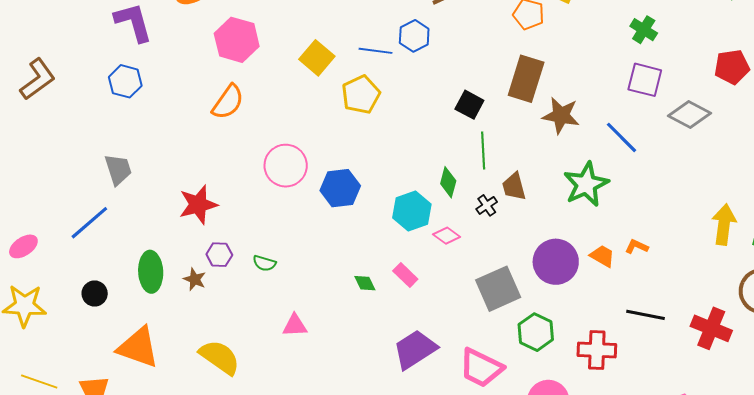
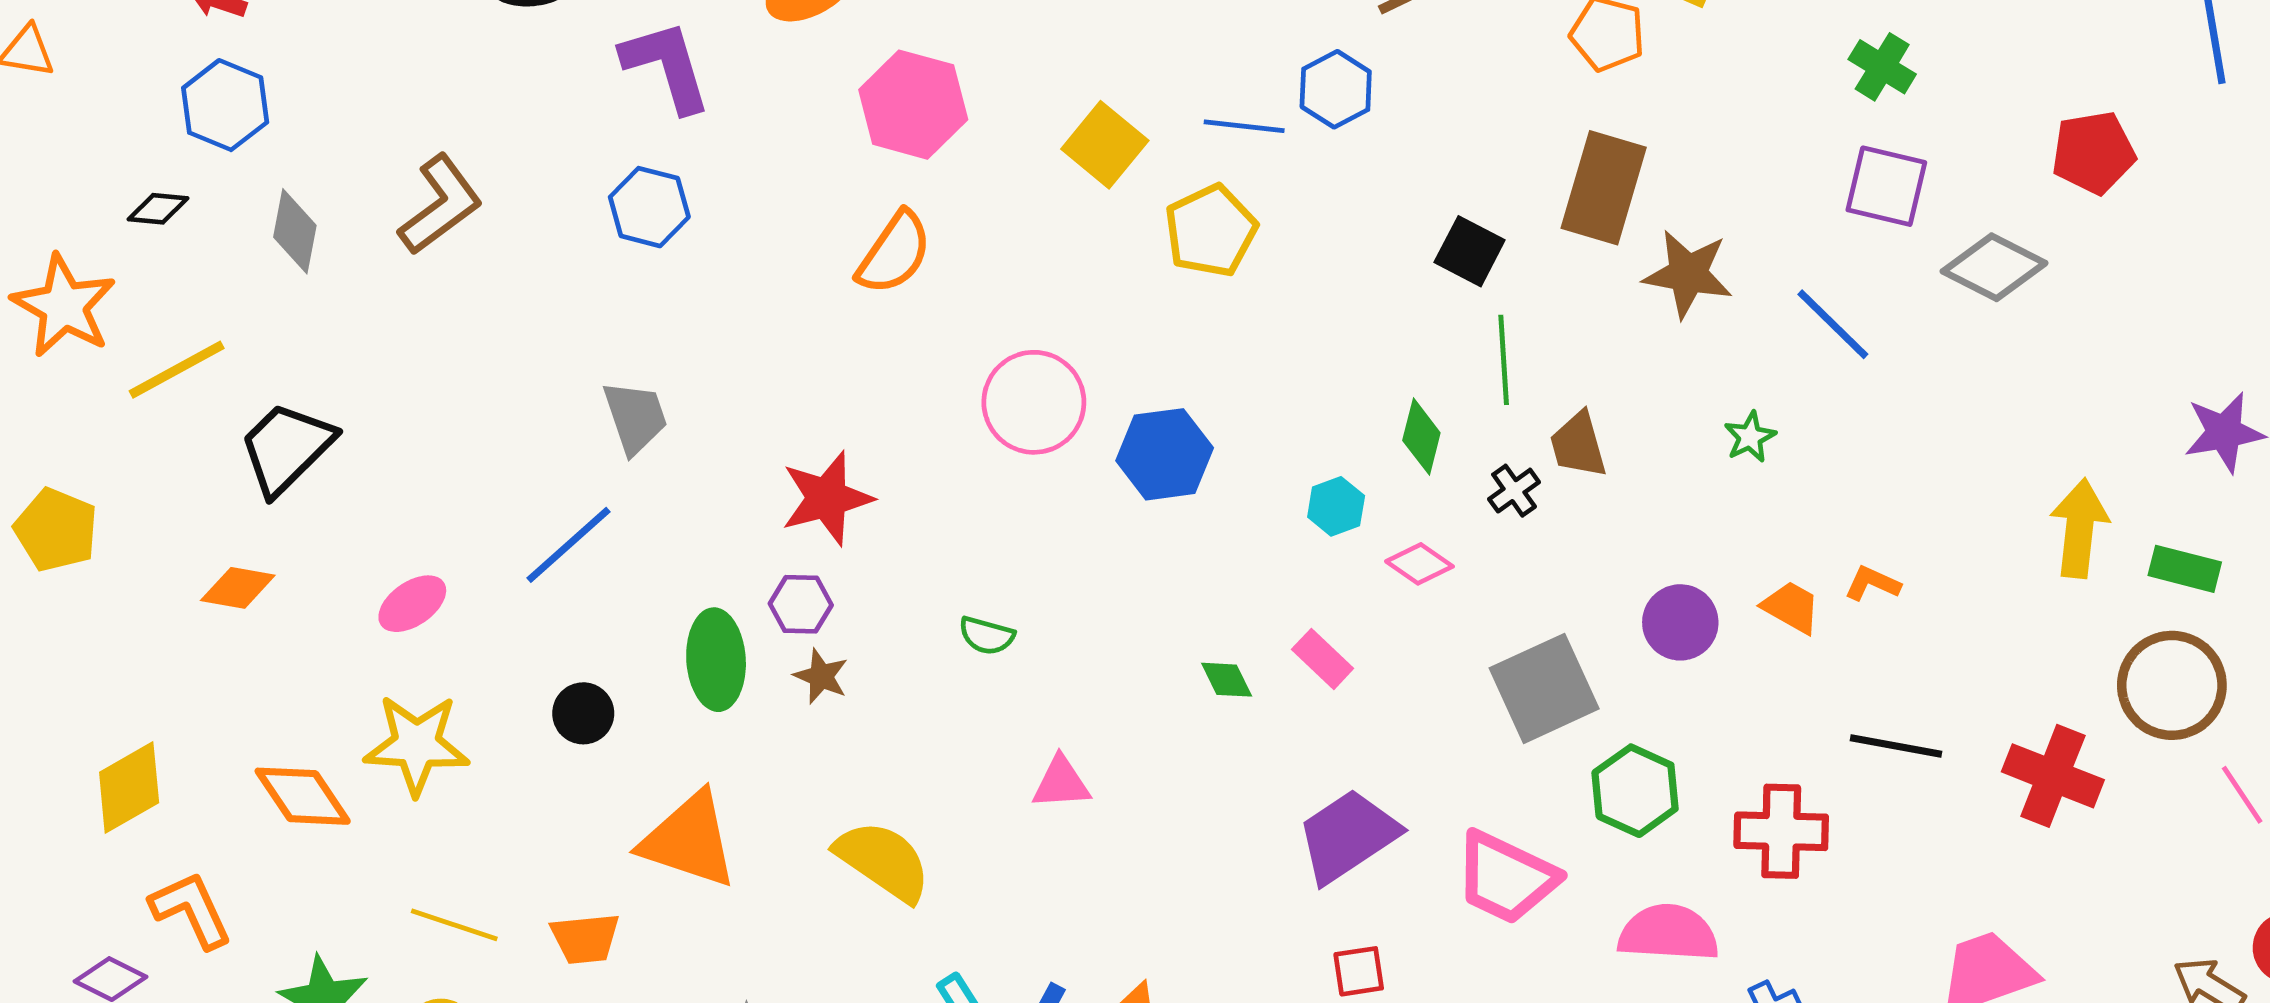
green star: (586, 184) -> (1750, 437), size x0.5
cyan hexagon: (412, 211) -> (1336, 506), size x0.6
purple hexagon: (219, 255) -> (801, 604), moved
purple circle: (556, 262) -> (1680, 622), size x0.7

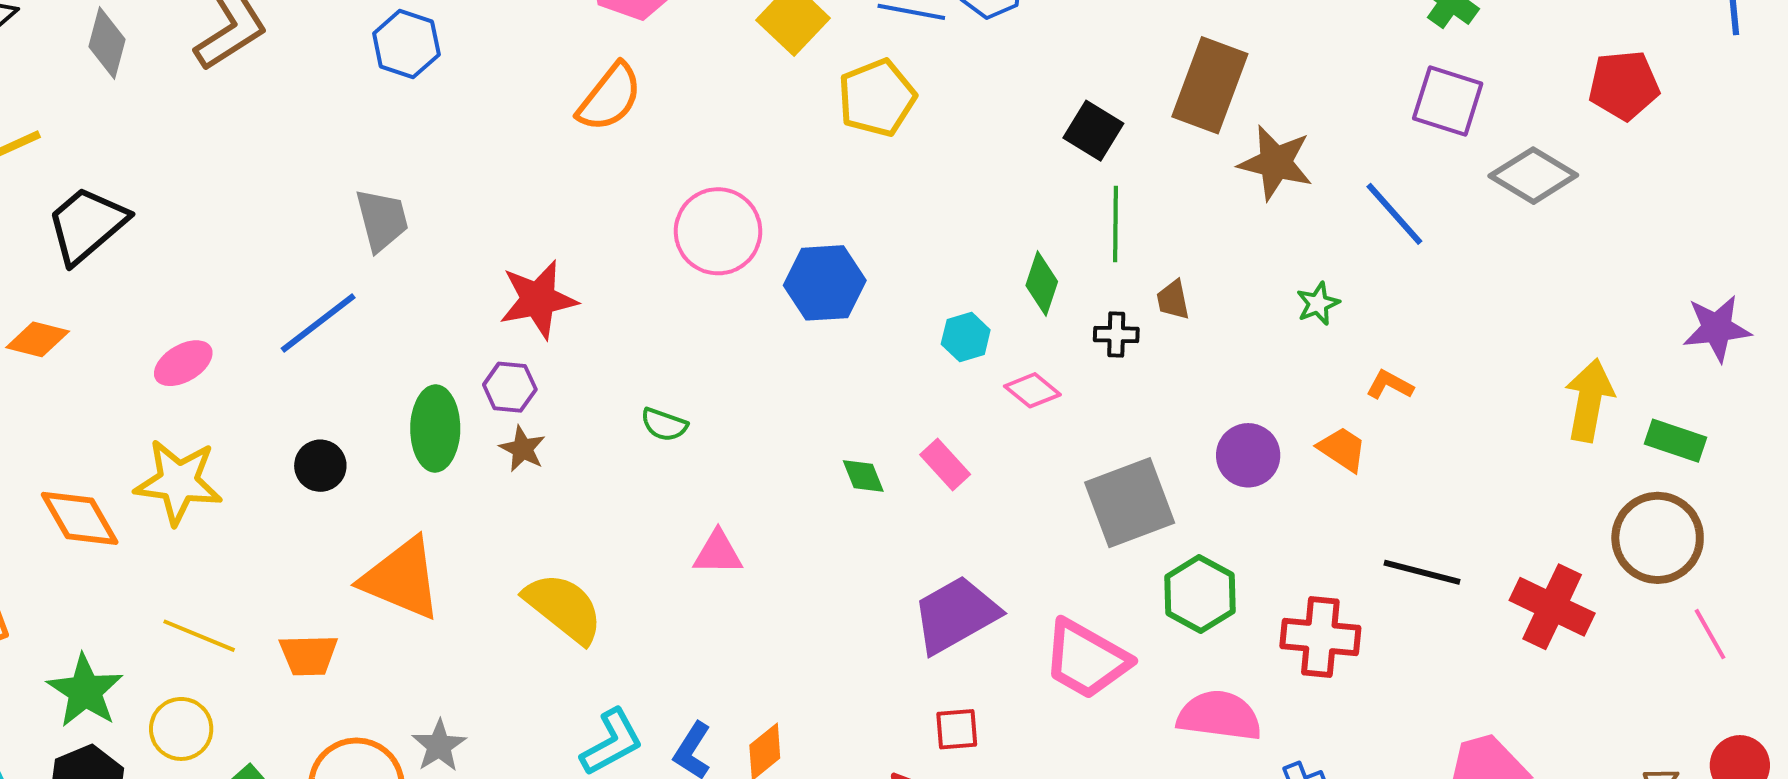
brown trapezoid: (1578, 445) -> (1173, 300), size x0.7
black cross: (1514, 491) -> (1116, 334), turned 33
orange L-shape: (1872, 583) -> (1390, 385), moved

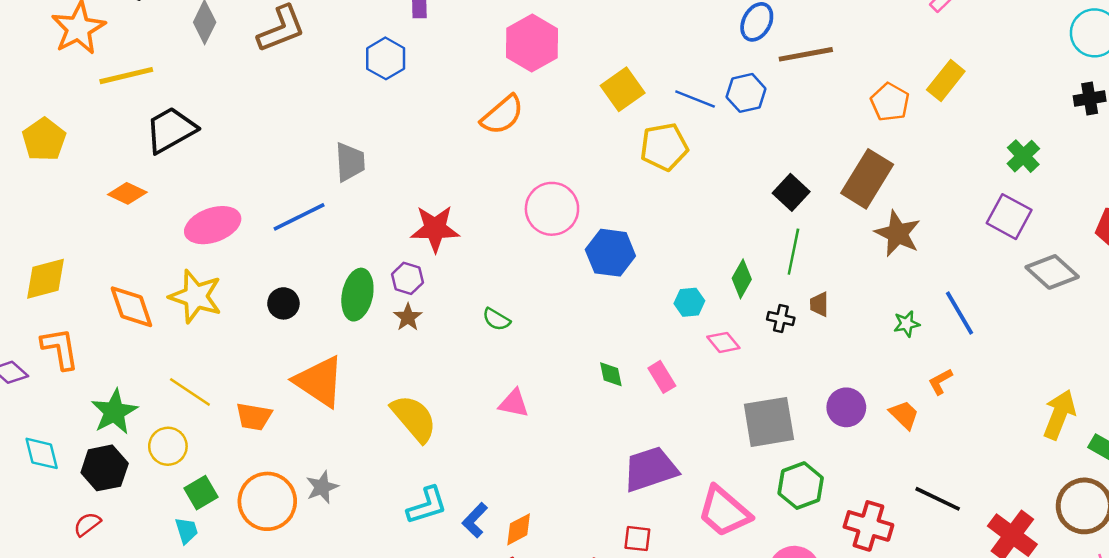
blue line: (1394, 214) -> (959, 313), moved
pink ellipse: (183, 363) -> (213, 225), size x1.5
orange L-shape: (1390, 385) -> (940, 381), turned -68

